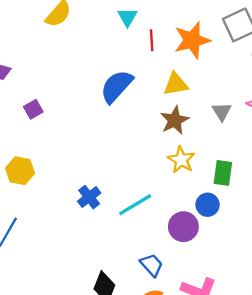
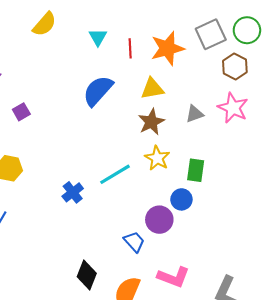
cyan triangle: (127, 17) -> (98, 37), moved
gray triangle: (222, 112) -> (195, 114), turned 42
cyan line: (135, 205) -> (115, 174), moved
blue trapezoid: (152, 265) -> (134, 242), moved

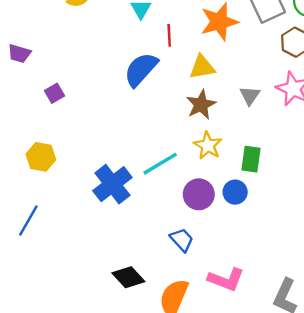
red line: (130, 48) -> (169, 35), moved
gray triangle: (195, 114) -> (250, 96), turned -36
blue cross: (73, 192) -> (112, 184), size x1.6
purple circle: (159, 220) -> (199, 194), moved
black diamond: (87, 275) -> (128, 277), turned -64

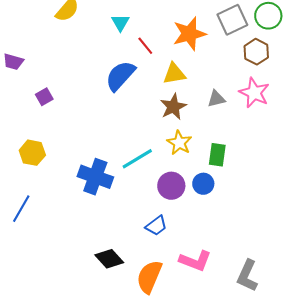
red line: (169, 35) -> (145, 46), turned -36
gray triangle: (250, 96) -> (216, 99), turned 42
blue cross: (112, 184) -> (95, 177), turned -32
blue trapezoid: (182, 240) -> (156, 226), turned 95

